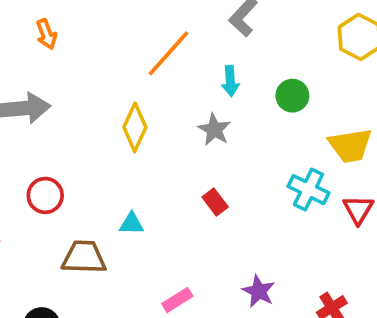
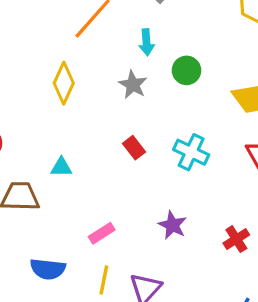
green circle: (292, 96) -> (186, 70), moved
cyan cross: (308, 190) -> (191, 152), moved

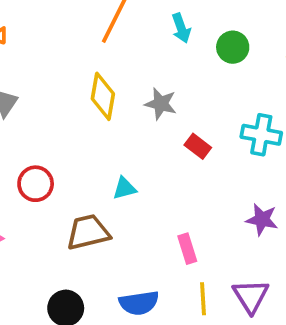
gray star: (133, 85) -> (161, 104), moved
pink rectangle: (102, 233) -> (187, 249), turned -60

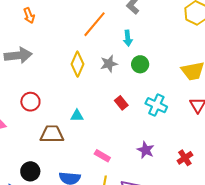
green circle: (233, 47) -> (140, 64), moved
gray star: (161, 104) -> (109, 64), moved, turned 30
pink rectangle: (187, 249) -> (102, 156), turned -56

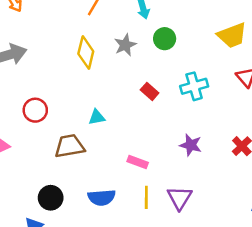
cyan cross: (156, 105) -> (194, 86), turned -30

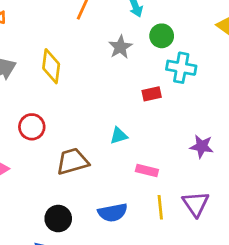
yellow diamond: (86, 52) -> (51, 66), moved
cyan cross: (194, 86) -> (181, 68), moved, turned 32
red rectangle: (150, 91) -> (152, 94), turned -48
cyan triangle: (97, 117) -> (119, 136), moved

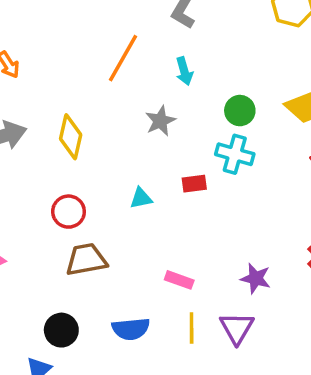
green circle: (162, 36) -> (240, 111), moved
red circle: (32, 127) -> (69, 212), moved
cyan triangle: (119, 136) -> (141, 198), moved
purple star: (202, 146) -> (256, 278), moved

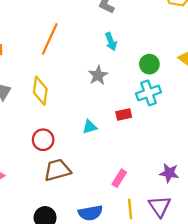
orange line: (123, 58) -> (50, 39), moved
cyan cross: (235, 154) -> (149, 93), turned -30
pink rectangle: (179, 280) -> (119, 178), turned -72

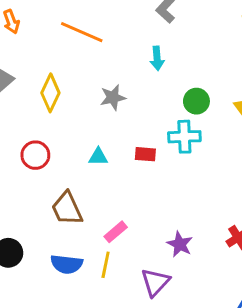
orange line: (50, 39) -> (82, 32), turned 72
gray star: (98, 75) -> (113, 97), moved
brown trapezoid: (57, 170) -> (67, 209), moved, turned -116
yellow line: (130, 209) -> (106, 265), moved

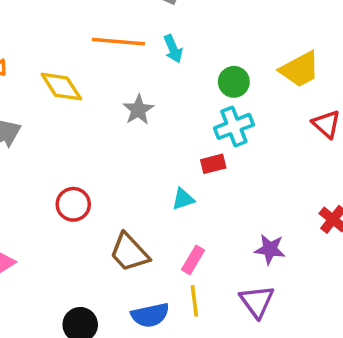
orange line: (82, 32) -> (118, 42), moved
yellow diamond: (50, 93) -> (61, 87), moved, turned -39
red rectangle: (145, 154) -> (213, 164), moved
cyan triangle: (98, 157) -> (183, 199), moved

